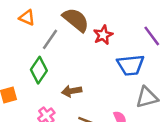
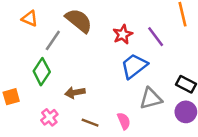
red star: (103, 35) -> (123, 34), moved
blue trapezoid: (131, 65) -> (134, 66), turned 148

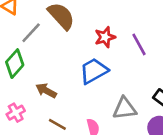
blue trapezoid: (134, 66) -> (94, 71), moved
brown arrow: (75, 93) -> (46, 91), turned 30

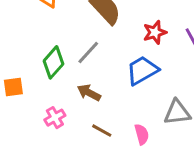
gray line: (31, 33) -> (88, 52), moved

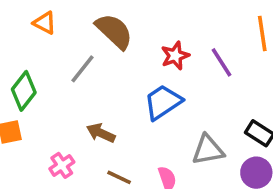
gray line: (88, 52) -> (82, 69), moved
green diamond: (53, 62) -> (24, 91), moved

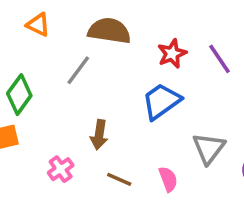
brown semicircle: (114, 31) -> (109, 31), turned -33
brown arrow: (101, 133) -> (99, 135), turned -104
gray triangle: (208, 150) -> (209, 148), turned -40

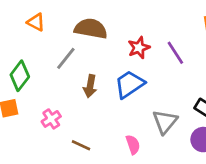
brown arrow: (99, 135) -> (90, 86), moved
pink cross: (61, 169) -> (51, 119), moved
brown line: (119, 179) -> (81, 145), moved

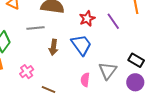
gray line: (66, 58) -> (36, 28), turned 48
blue trapezoid: (129, 84) -> (81, 45), turned 90
pink semicircle: (133, 145) -> (85, 80), moved, turned -152

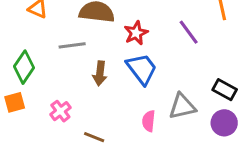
red star: (87, 19) -> (136, 33), moved
gray triangle: (108, 71) -> (182, 106), turned 42

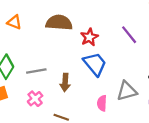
gray line: (72, 45) -> (36, 71), moved
brown arrow: (100, 73) -> (65, 82), moved

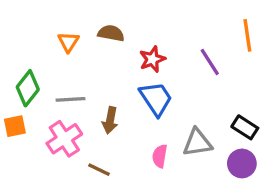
orange triangle: (14, 22) -> (68, 42), moved, turned 35
brown semicircle: (59, 23) -> (111, 33), size x0.7
pink cross: (35, 99) -> (64, 139), size x1.5

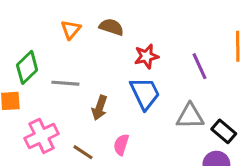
pink cross: (64, 139) -> (42, 136), moved
gray triangle: (197, 143) -> (190, 116), moved
pink semicircle: (160, 156) -> (121, 145), moved

